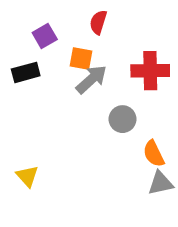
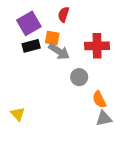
purple square: (45, 36) -> (29, 23), size x1.5
black rectangle: (26, 72) -> (31, 46), moved
gray arrow: (91, 79) -> (59, 51), turned 75

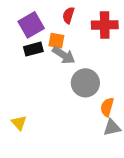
red cross: (97, 46) -> (105, 25), moved
gray circle: (79, 77) -> (85, 83), size x1.5
orange semicircle: (99, 99) -> (107, 107), turned 42

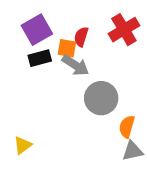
red semicircle: (68, 15) -> (81, 37), moved
red cross: (105, 25) -> (124, 30), turned -30
yellow triangle: (19, 123) -> (23, 145), turned 35

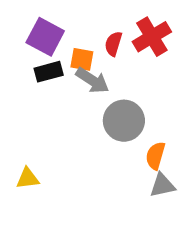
purple square: (37, 30) -> (45, 37), turned -32
red semicircle: (81, 37) -> (113, 44), moved
yellow triangle: (23, 145) -> (28, 178), turned 30

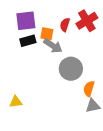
purple square: (45, 37) -> (26, 21), turned -35

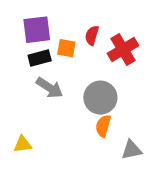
red cross: (87, 21) -> (123, 49), moved
gray arrow: (53, 46) -> (49, 88), moved
orange semicircle: (89, 89) -> (103, 126), moved

